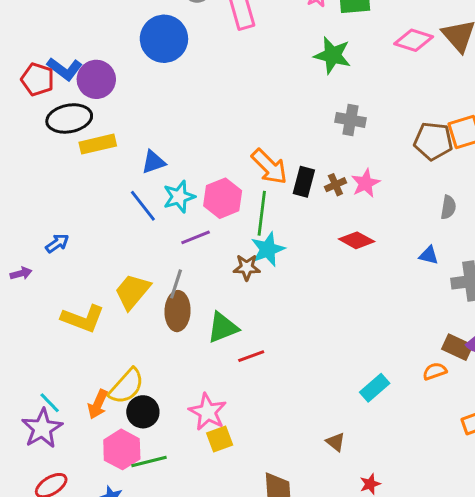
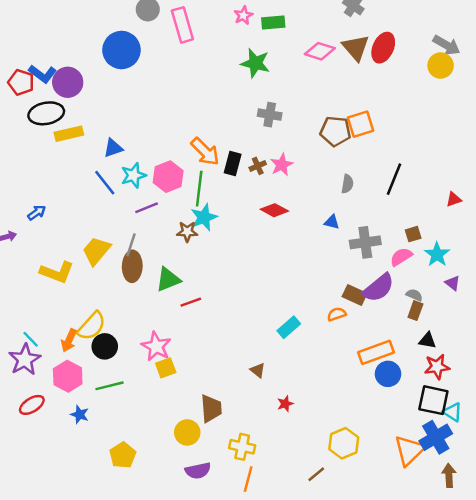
pink hexagon: (122, 449) -> (68, 376), moved

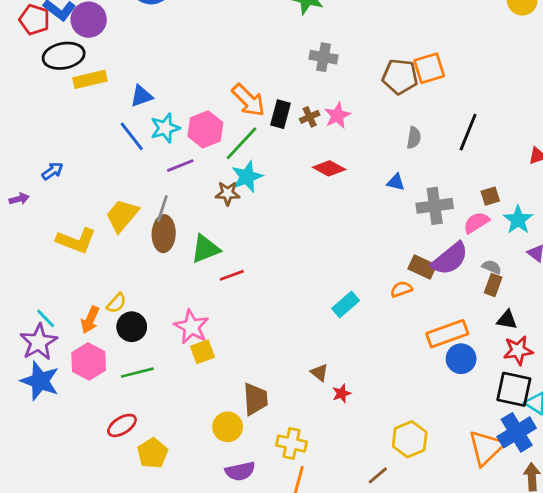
green line: (199, 189) -> (241, 143), turned 36
yellow semicircle: (92, 326) -> (116, 303), size x0.6
brown triangle: (258, 370) -> (319, 373), moved
red ellipse: (32, 405) -> (122, 425), moved
blue star: (80, 415) -> (40, 381), moved, size x1.8

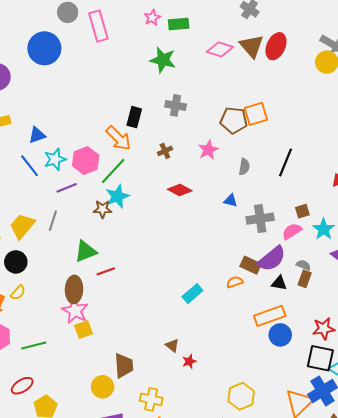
black rectangle: (280, 114) -> (134, 117), moved
pink star: (337, 116) -> (208, 150), moved
brown ellipse: (164, 234) -> (74, 289), moved
black triangle: (507, 320) -> (279, 283), moved
black circle: (132, 327) -> (16, 262), moved

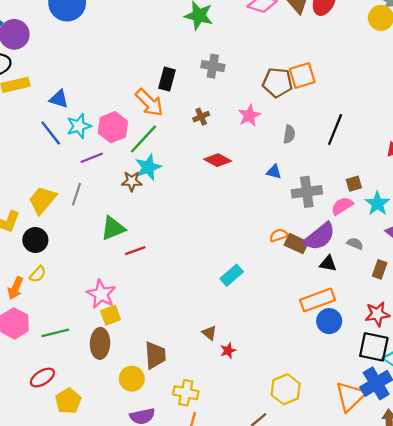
blue triangle: (37, 135) -> (59, 99), turned 36
brown rectangle: (305, 279) -> (380, 269), moved
orange semicircle: (235, 282) -> (279, 235), moved
brown ellipse: (74, 289) -> (100, 343), moved

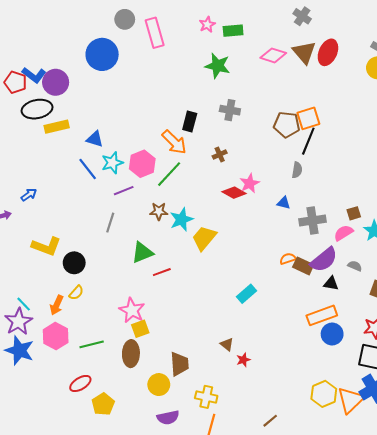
pink star: (249, 115) -> (250, 183), moved
black line: (335, 130) -> (308, 141), moved
cyan star: (148, 167) -> (181, 219), moved
yellow trapezoid: (42, 200) -> (204, 238), moved
yellow hexagon: (286, 389) -> (324, 394), moved

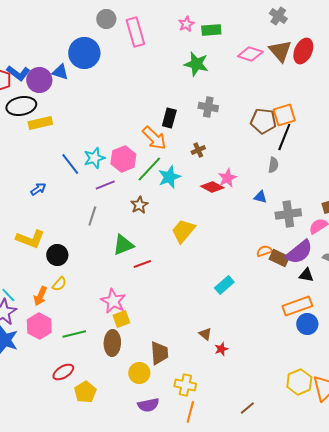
blue triangle: (95, 139) -> (60, 72), moved
blue arrow: (29, 195) -> (38, 189), moved
brown star: (159, 211) -> (139, 205), turned -30
cyan star: (181, 219) -> (169, 177), moved

